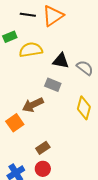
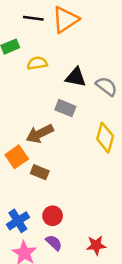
yellow semicircle: (31, 50) -> (37, 63), size x0.7
brown rectangle: (43, 148) -> (40, 172), moved, turned 56

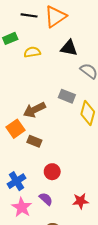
black triangle: (76, 77) -> (69, 48), moved
gray rectangle: (65, 108) -> (67, 96), moved
red circle: (53, 216) -> (52, 172), moved

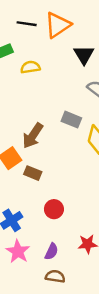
black triangle: (69, 48) -> (84, 55), moved, turned 48
brown arrow: (34, 110) -> (33, 136), turned -30
purple semicircle: (46, 199) -> (51, 251), moved, turned 72

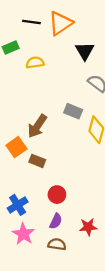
purple semicircle: (51, 251) -> (56, 221), moved
brown semicircle: (55, 276) -> (57, 244), moved

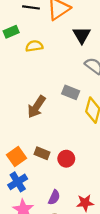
orange square: (16, 147) -> (17, 156), moved
brown rectangle: (37, 161) -> (42, 153), moved
red circle: (57, 195) -> (66, 159), moved

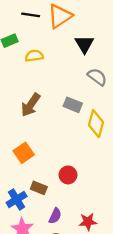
brown arrow: (36, 107) -> (31, 105), moved
brown rectangle: (42, 153) -> (39, 188), moved
orange square: (17, 156) -> (24, 153), moved

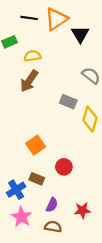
black triangle: (84, 44) -> (80, 34), moved
brown arrow: (31, 105) -> (29, 81), moved
orange square: (24, 153) -> (36, 145), moved

